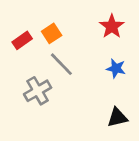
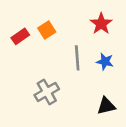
gray line: (61, 64) -> (77, 58), moved, turned 40
gray cross: (38, 91) -> (47, 92), moved

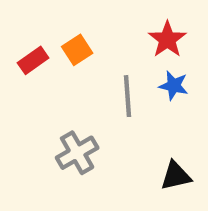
blue star: (105, 62) -> (174, 86), moved

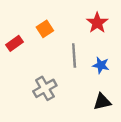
red rectangle: (33, 60) -> (15, 43), moved
blue star: (174, 86) -> (101, 65), moved

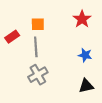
orange square: (45, 29) -> (38, 24), turned 32
gray line: (74, 56) -> (36, 47), moved

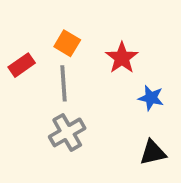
red star: (82, 19) -> (122, 58), moved
orange square: (38, 24) -> (67, 43), turned 32

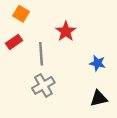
orange square: (67, 43) -> (21, 14), moved
red star: (122, 58) -> (66, 31), moved

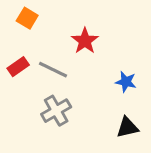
red rectangle: (14, 42) -> (18, 67), moved
gray line: (41, 54) -> (53, 70), turned -60

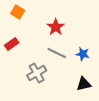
gray line: (53, 70) -> (57, 53), moved

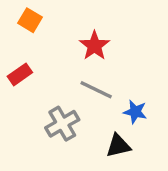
blue star: (83, 54) -> (135, 112), moved
black triangle: (84, 84) -> (118, 146), moved

